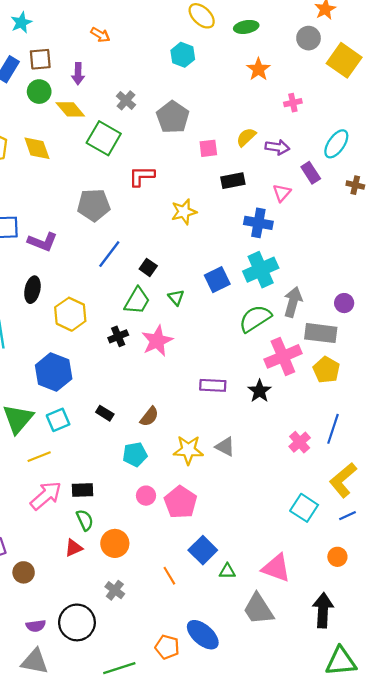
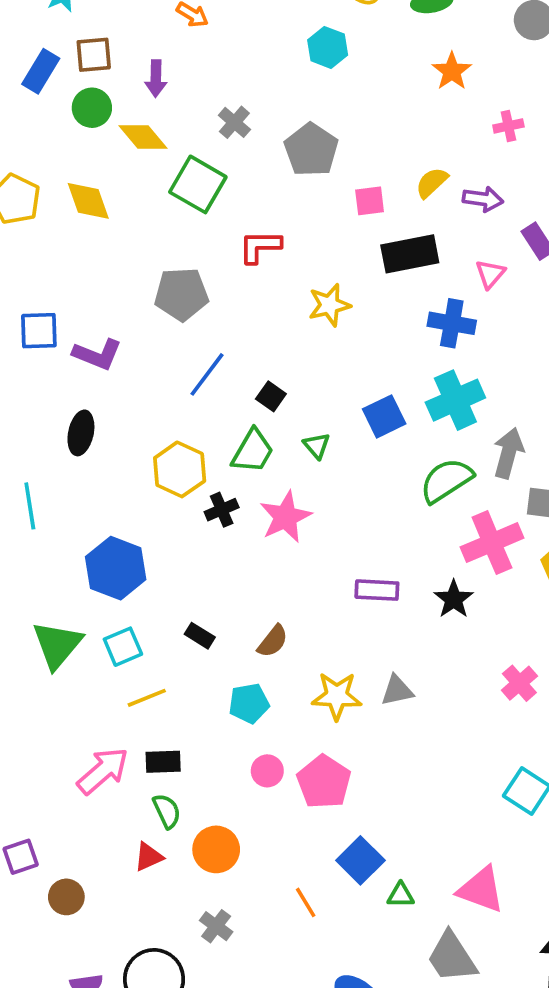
black rectangle: (233, 181) -> (410, 254), size x1.4
yellow hexagon: (70, 314) -> (180, 469), moved
gray triangle: (225, 447) -> (397, 691), turned -40
yellow line: (39, 457) -> (147, 698), moved

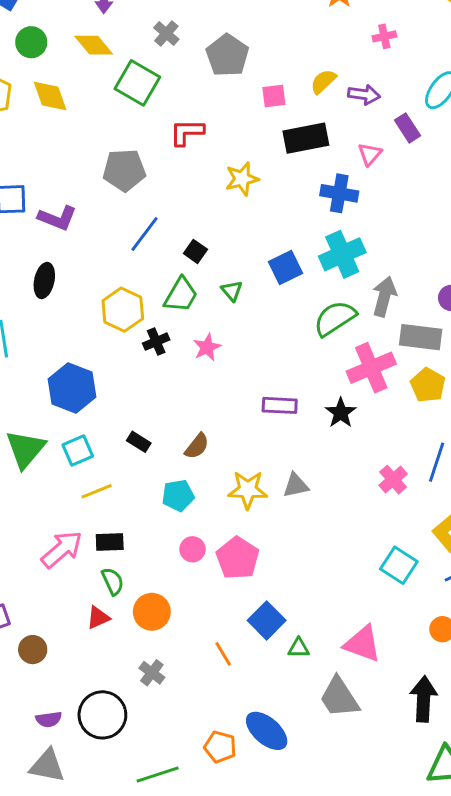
green circle: (92, 108) -> (31, 42), moved
pink star: (286, 517) -> (207, 347), size x0.7

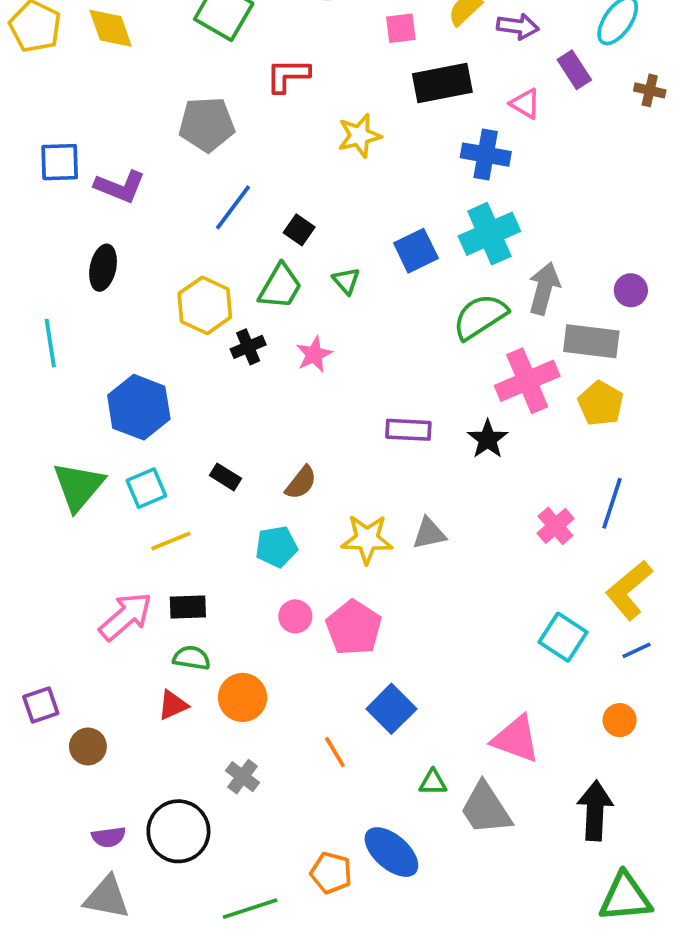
pink triangle: (370, 154) -> (525, 104), turned -40
green semicircle: (113, 581) -> (192, 658), turned -56
green triangle: (299, 648) -> (433, 782), moved

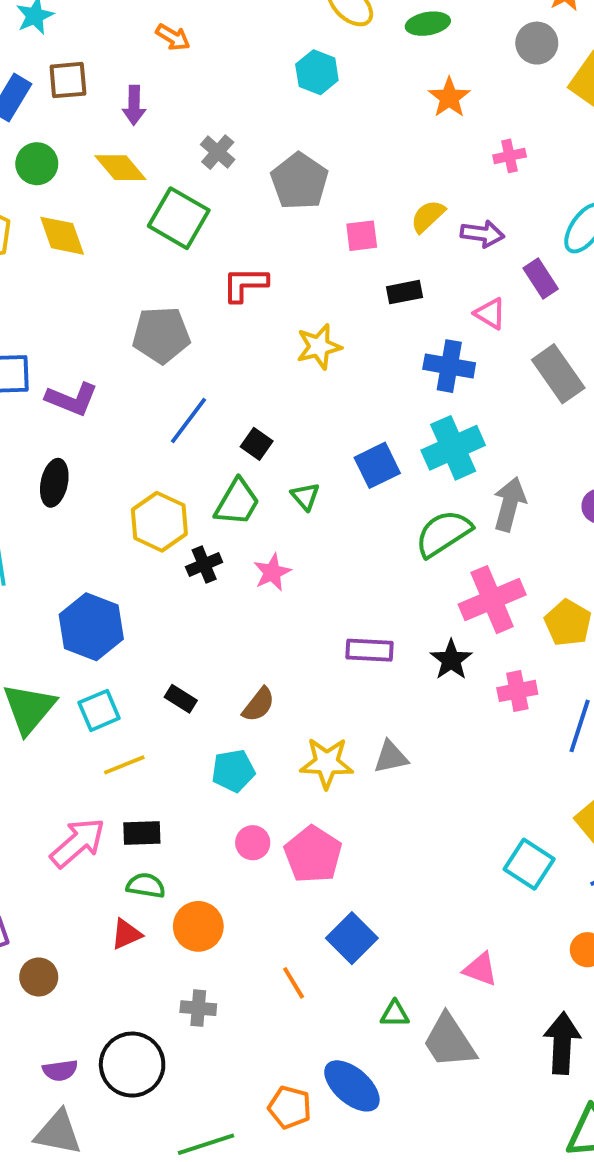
black rectangle: (442, 83) -> (404, 292), size x0.6
gray rectangle: (591, 341) -> (558, 374), moved, turned 48
pink cross: (555, 526) -> (517, 691), moved, turned 30
pink triangle: (516, 739) -> (480, 969), size x0.7
gray cross: (243, 777) -> (198, 1008), turned -32

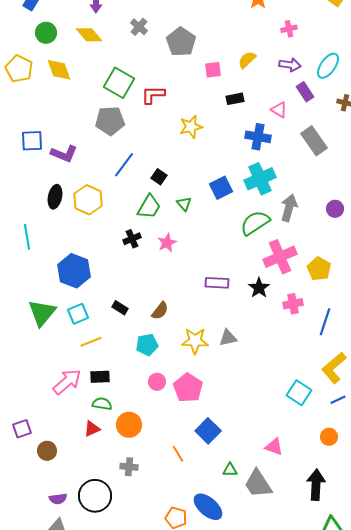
green square: (179, 218) -> (119, 83), moved
purple arrow: (482, 234) -> (290, 65), moved
yellow hexagon: (159, 522) -> (88, 200), moved

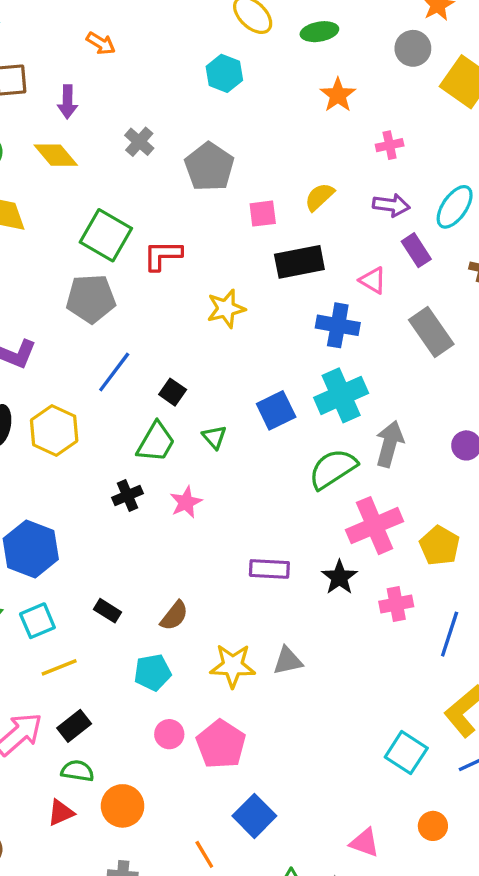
black rectangle: (235, 99) -> (299, 262), size x1.6
black rectangle: (100, 377) -> (74, 726), turned -36
orange circle: (329, 437) -> (433, 826), moved

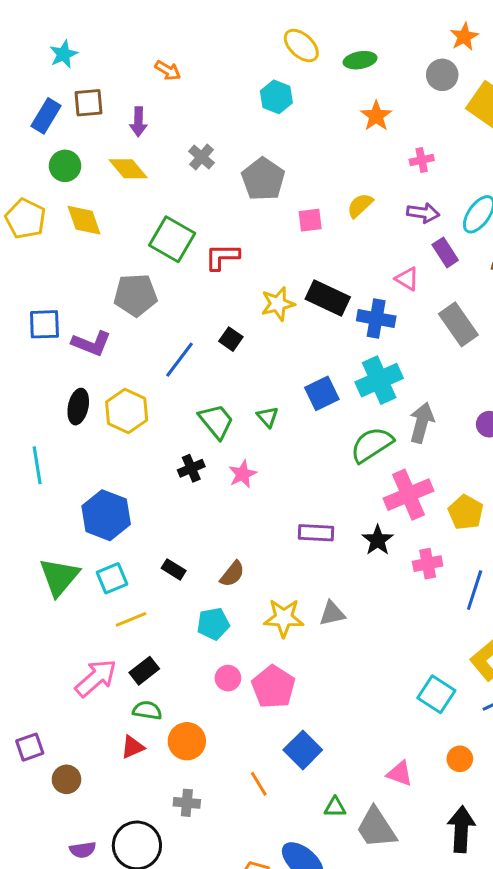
black rectangle: (299, 262) -> (328, 298), moved, turned 36
gray pentagon: (91, 299) -> (135, 295), moved
black square: (173, 392) -> (231, 339), moved
green trapezoid: (156, 442) -> (216, 421), turned -69

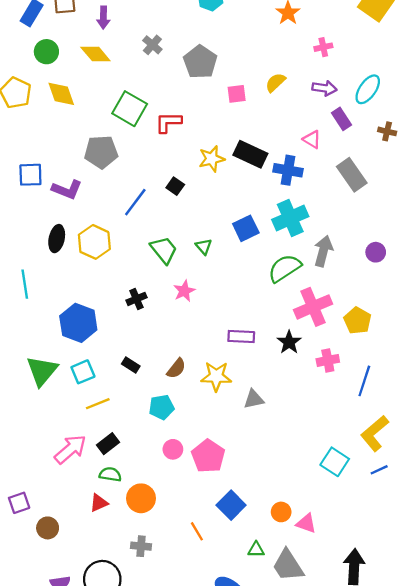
black cross: (191, 468) -> (136, 299), moved
yellow star: (284, 618) -> (216, 376), moved
orange circle: (460, 759) -> (281, 512), moved

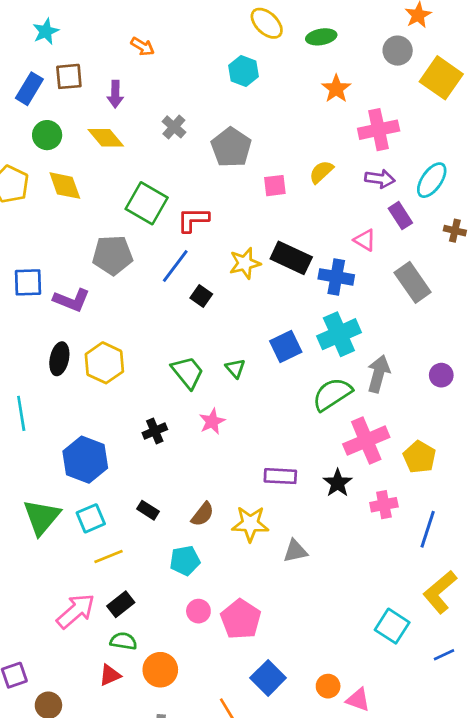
pink cross: (323, 47) -> (379, 130), size x1.8
blue line: (135, 202) -> (175, 266), moved
blue line: (379, 470) -> (444, 655), moved

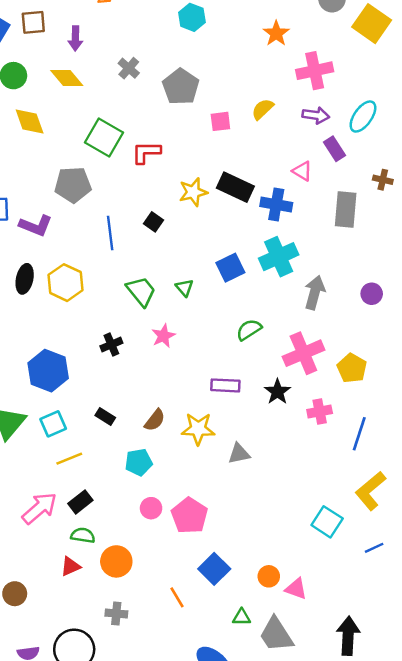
brown cross: (455, 231) -> (383, 180), moved
blue line: (175, 266) -> (110, 233), moved, turned -44
gray rectangle: (413, 282) -> (346, 209), turned 40
green semicircle: (332, 394) -> (249, 330), moved, size x0.7

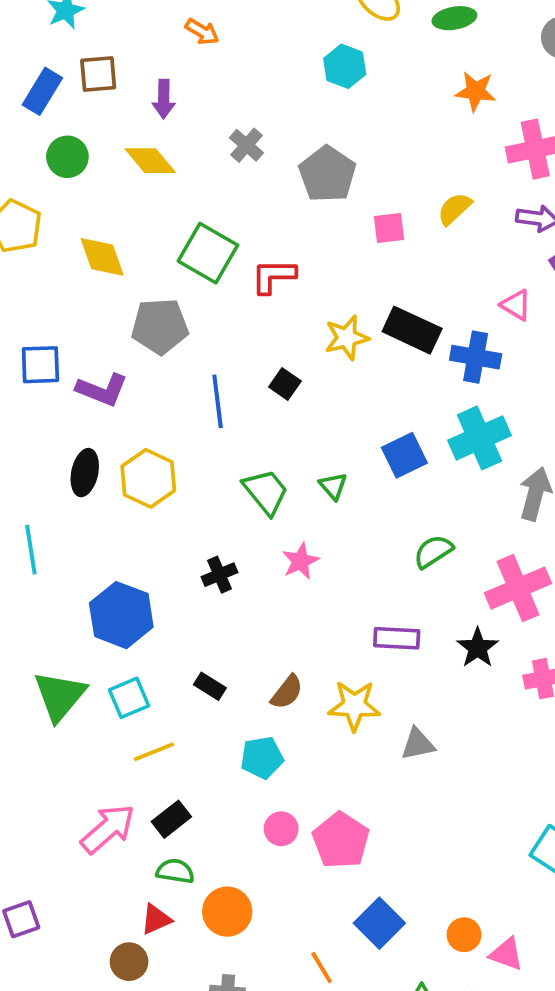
orange star: (276, 33) -> (476, 91), turned -30
yellow diamond: (30, 121) -> (102, 257), moved
brown circle: (15, 594) -> (129, 962), moved

